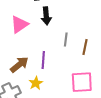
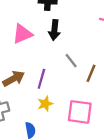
gray line: (66, 39) -> (71, 61), turned -56
yellow star: (36, 83) -> (45, 104), moved

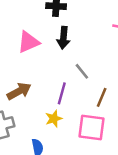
brown line: (91, 73) -> (102, 97), moved
purple line: (41, 79) -> (62, 93), moved

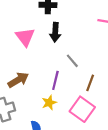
pink triangle: (28, 42) -> (25, 37), turned -42
pink square: (92, 127) -> (82, 109), turned 30

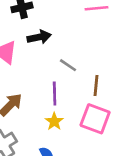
black arrow: (55, 32) -> (39, 37), turned -90

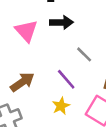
purple line: (55, 94) -> (66, 79), turned -50

